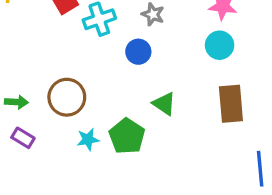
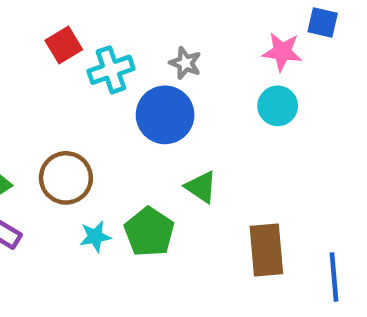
blue circle: (138, 52) -> (165, 115), size x1.6
brown rectangle: (231, 104) -> (266, 250), moved

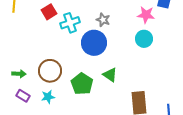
green pentagon: (149, 232) -> (82, 84), moved
cyan star: (95, 236) -> (48, 97), moved

